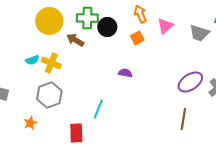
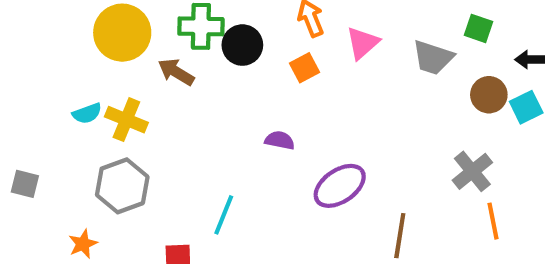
purple ellipse: (190, 82) -> (340, 186), moved

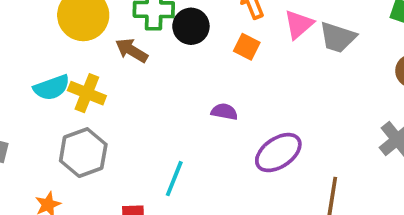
gray trapezoid: (433, 57) -> (338, 37), moved
orange square: (305, 68) -> (247, 47), turned -35
cyan semicircle: (87, 113) -> (52, 88), size x1.4

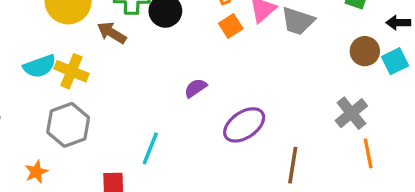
orange square: (247, 47) -> (231, 26), moved, turned 30
purple semicircle: (224, 112) -> (196, 88), turned -45

